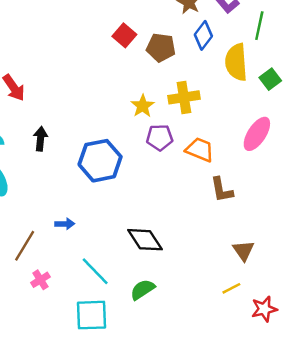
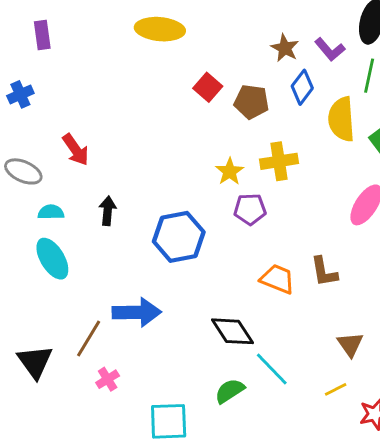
orange trapezoid: (200, 150) -> (278, 279), moved
blue arrow: (65, 224) -> (137, 312), size x2.0
cyan line: (95, 271) -> (272, 369), moved

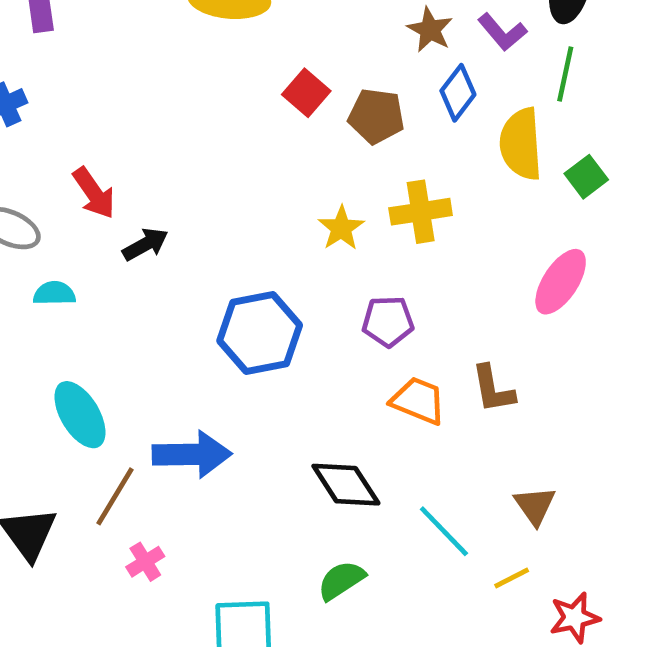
purple pentagon: (250, 209) -> (388, 321), moved
black arrow: (108, 211) -> (145, 244), moved, turned 56
cyan ellipse: (52, 259) -> (80, 415), moved
cyan line: (272, 369) -> (444, 531), moved

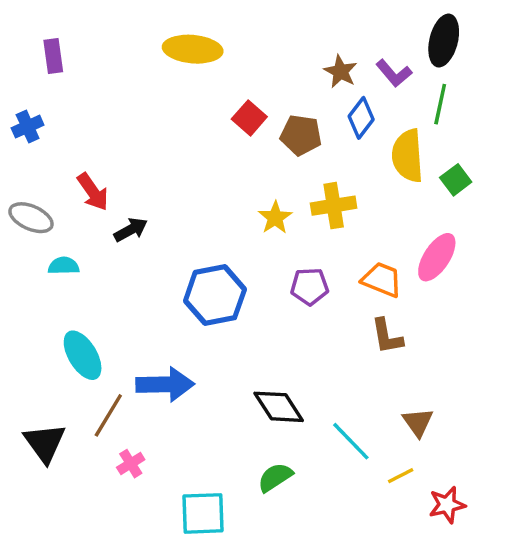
orange trapezoid: (418, 401) -> (382, 280), moved

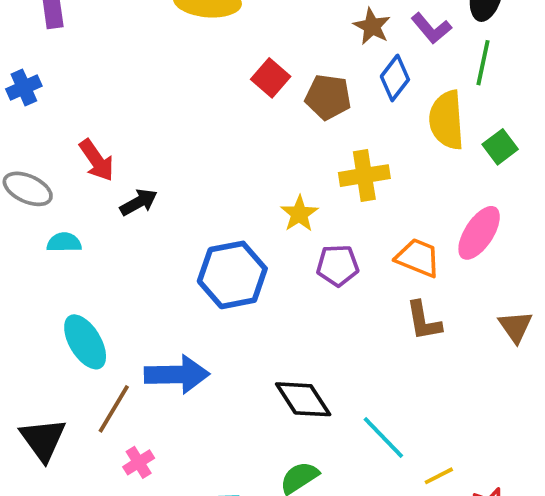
yellow star: (275, 218) -> (299, 214), moved
brown triangle: (418, 422) -> (515, 327), moved

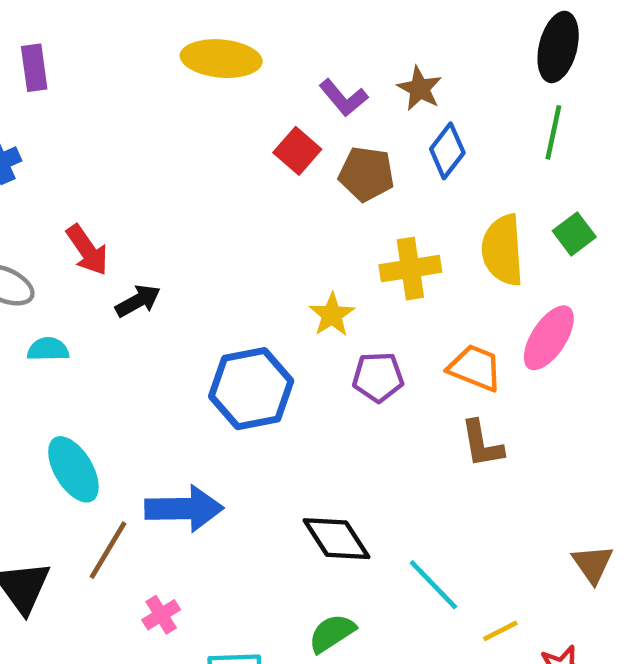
purple L-shape: (431, 28) -> (343, 98), moved
yellow semicircle: (447, 120) -> (503, 250), moved
brown triangle: (515, 327) -> (593, 564), moved
pink cross: (139, 462) -> (161, 615), moved

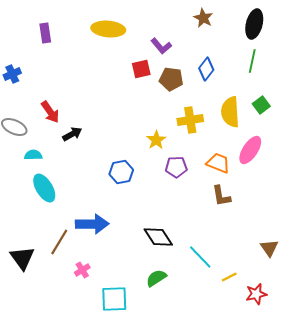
purple rectangle: (34, 68) -> (45, 33), moved
brown star: (420, 89) -> (203, 18), moved
red square: (297, 151) -> (141, 69), turned 36
blue hexagon: (251, 389) -> (121, 172), size x0.7
cyan ellipse: (73, 469) -> (44, 188), moved

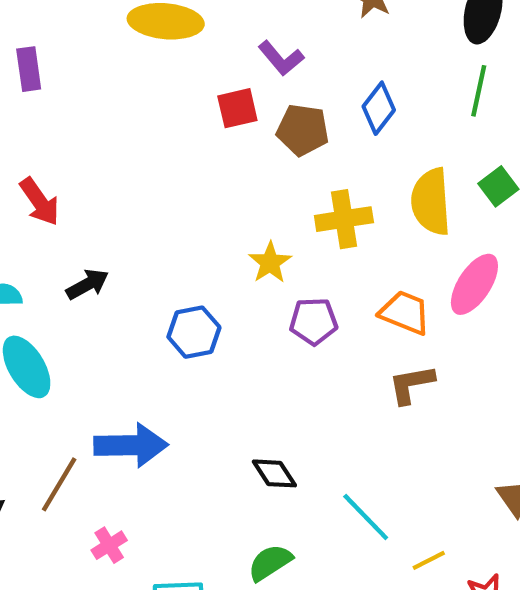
purple rectangle: (45, 33) -> (29, 69), moved
black arrow: (72, 134) -> (87, 284), moved
brown L-shape: (221, 196) -> (411, 384), turned 90
black diamond: (158, 237) -> (274, 473), size x0.7

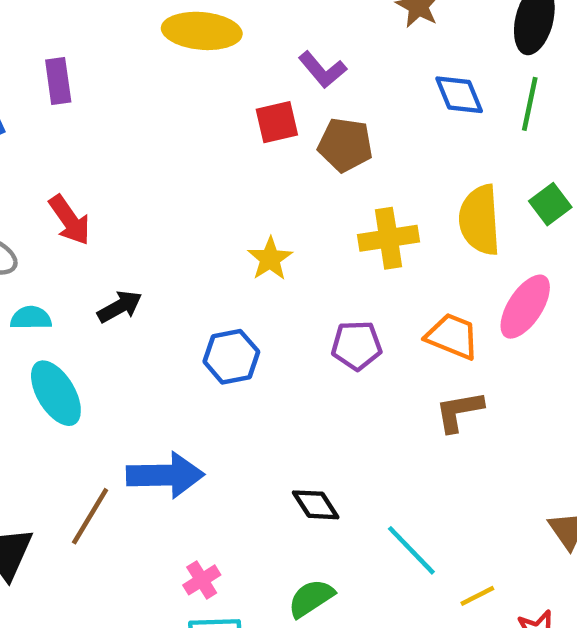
blue diamond: (379, 108) -> (459, 95), moved, turned -60
yellow star: (270, 263) -> (270, 259), moved
pink cross: (109, 545) -> (202, 580), moved

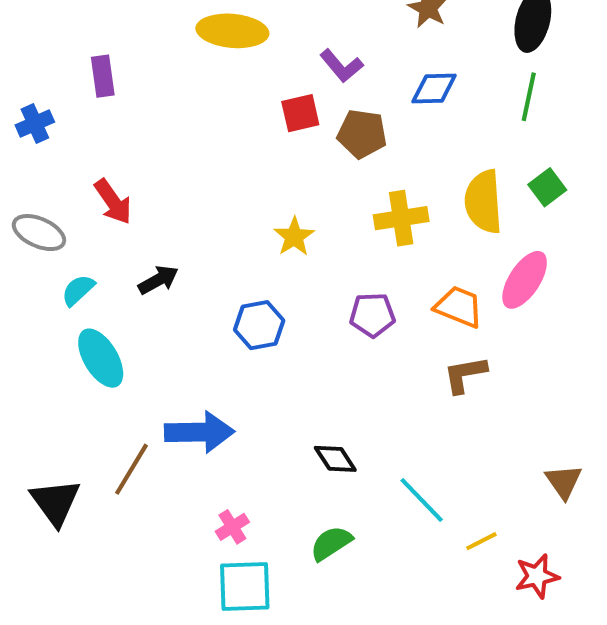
blue diamond: (459, 95) -> (434, 88), moved, turned -69
cyan semicircle: (31, 318) -> (78, 290), turned -42

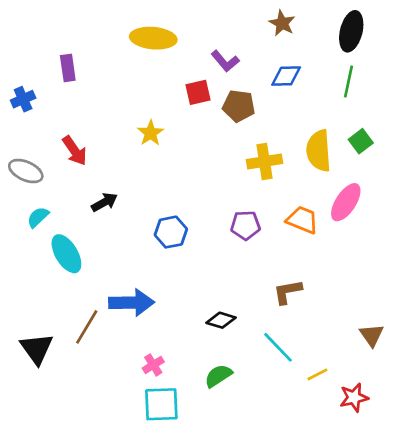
yellow star: (294, 237) -> (151, 133), moved
cyan semicircle: (78, 290) -> (38, 217), moved
brown L-shape: (465, 375) -> (287, 292), moved
black diamond: (335, 459) -> (221, 320), turned -40

